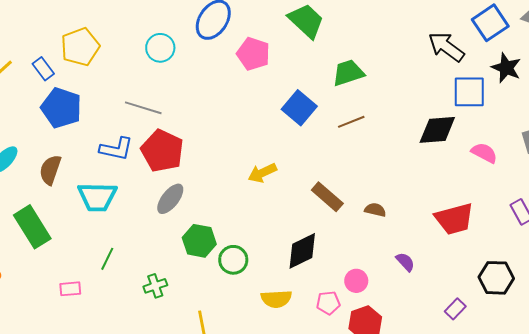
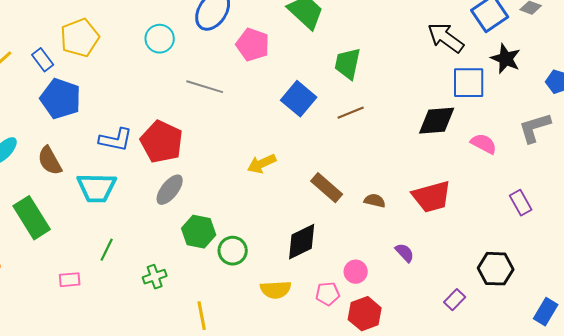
green trapezoid: (348, 73) -> (348, 64), turned -60
gray line: (143, 108) -> (205, 87), moved
brown semicircle: (50, 170) -> (50, 161), turned -48
red trapezoid: (454, 219) -> (432, 197), moved

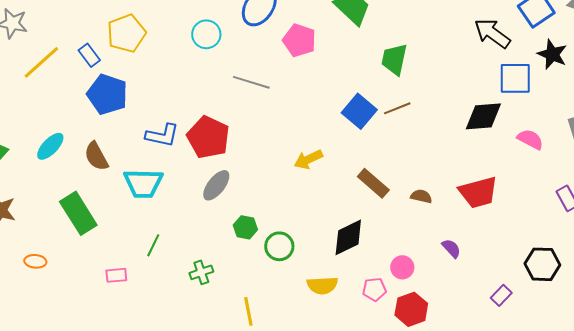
blue square: (299, 99) -> (359, 111), moved
green hexagon: (199, 232) -> (245, 227), size x0.7

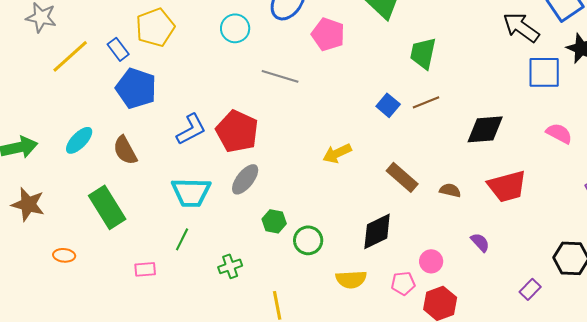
blue square: (359, 111) -> (388, 105), size x0.7
black diamond: (483, 116) -> (485, 129), moved
blue L-shape: (162, 135) -> (191, 129), turned -40
cyan trapezoid: (143, 183) -> (191, 192), moved

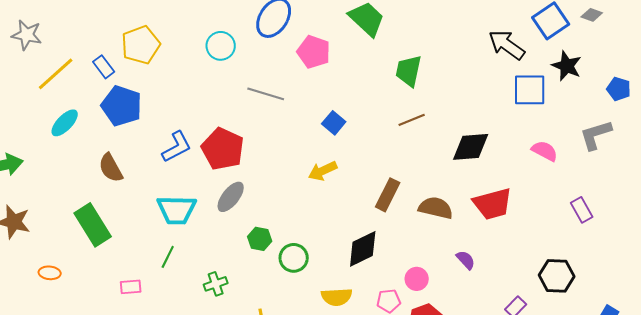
blue square: (388, 105) -> (334, 123), moved
cyan ellipse: (79, 140) -> (65, 123), moved
brown rectangle: (402, 177) -> (388, 195), turned 76
brown semicircle: (450, 190) -> (436, 208), size x1.6

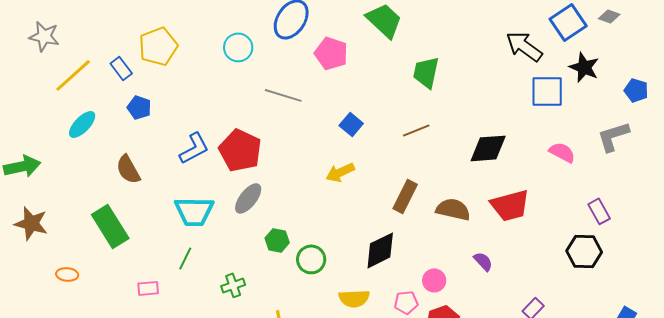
blue pentagon: (122, 106) -> (139, 107), size x0.6
brown line: (412, 120) -> (416, 130), moved
black hexagon: (557, 276) -> (584, 251), moved

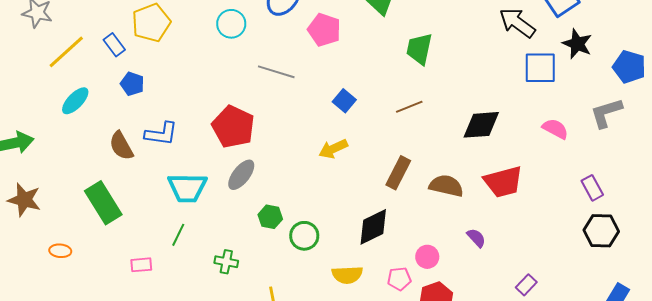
blue pentagon: (636, 90) -> (629, 67), size x1.4
blue L-shape: (194, 148) -> (161, 134), moved, turned 36
black hexagon: (584, 251) -> (601, 231), moved
green cross: (233, 285) -> (226, 262), turned 30

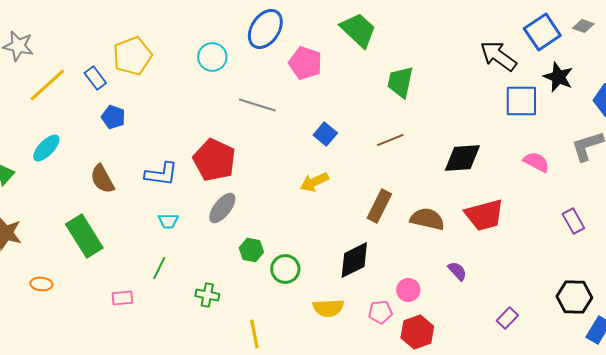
cyan ellipse: (75, 101) -> (46, 148), moved
blue L-shape: (161, 134) -> (161, 174), moved
cyan trapezoid: (187, 188) -> (168, 221), size x0.5
black hexagon: (601, 231) -> (574, 297), moved

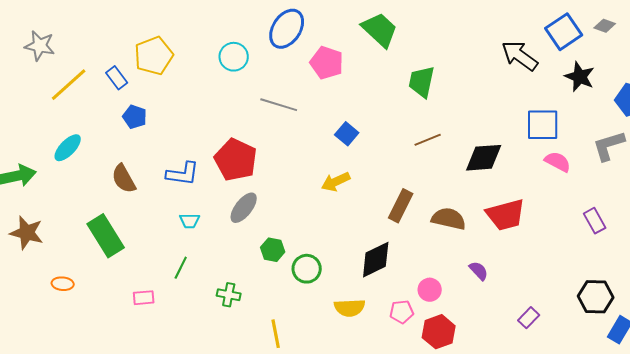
blue square: (521, 101) -> (543, 125), moved
brown line: (390, 140) -> (428, 140), moved

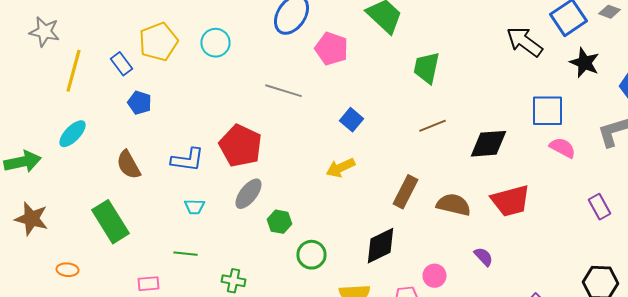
cyan circle: (234, 57) -> (216, 43), moved
yellow line: (69, 85) -> (74, 71), turned -33
green hexagon: (273, 250) -> (280, 222), moved
green line: (181, 268) -> (186, 254), turned 70

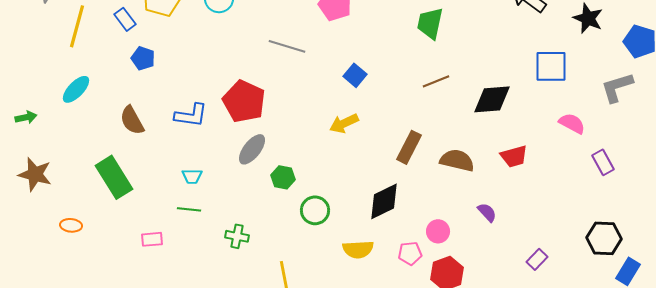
pink semicircle: (562, 148) -> (572, 123), moved
green arrow: (22, 162) -> (26, 117), size x0.6
red trapezoid: (510, 201) -> (514, 156), size x0.7
cyan trapezoid: (194, 207) -> (192, 176), moved

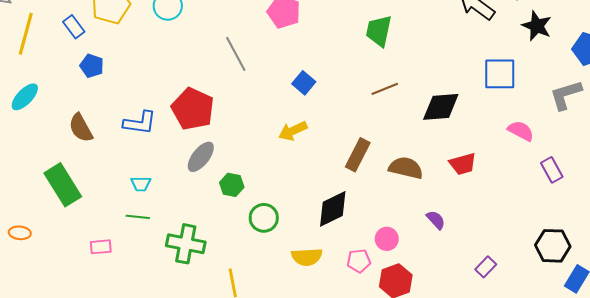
gray line: (287, 46) -> (236, 54), turned 45
green cross: (237, 236) -> (186, 244), size x1.6

